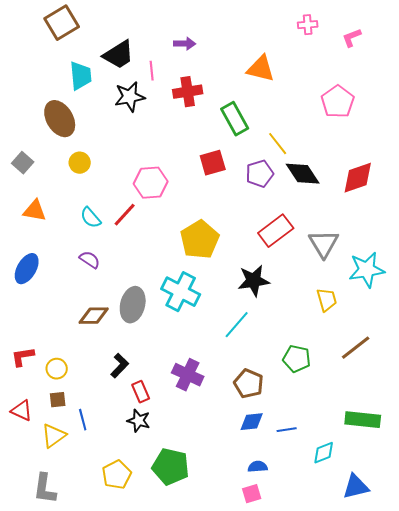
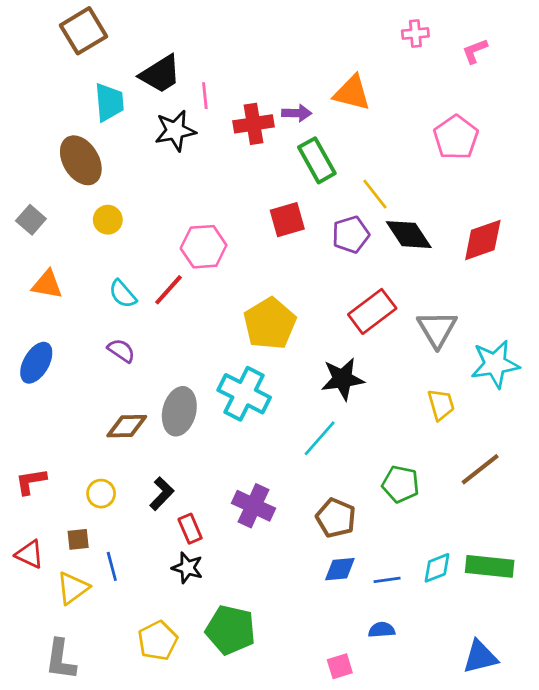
purple arrow: (185, 44) -> (297, 113), moved
yellow circle: (57, 369) -> (101, 494), moved
cyan diamond: (324, 453) -> (437, 568), moved
blue semicircle: (258, 467) -> (382, 630), moved

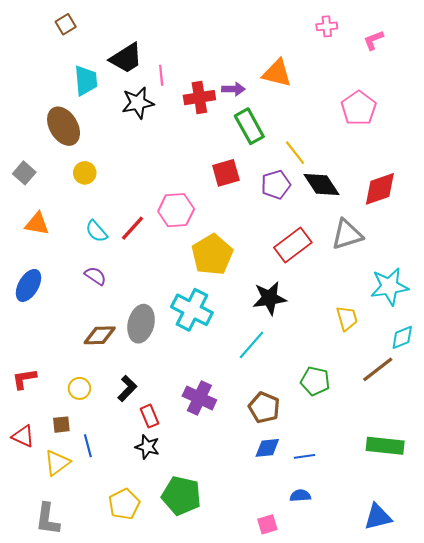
brown square: (83, 31) -> (66, 24), size x0.6
pink hexagon: (204, 247) -> (176, 210), moved
gray triangle: (437, 329) -> (347, 234), moved, turned 44
cyan diamond: (437, 568) -> (402, 337), moved

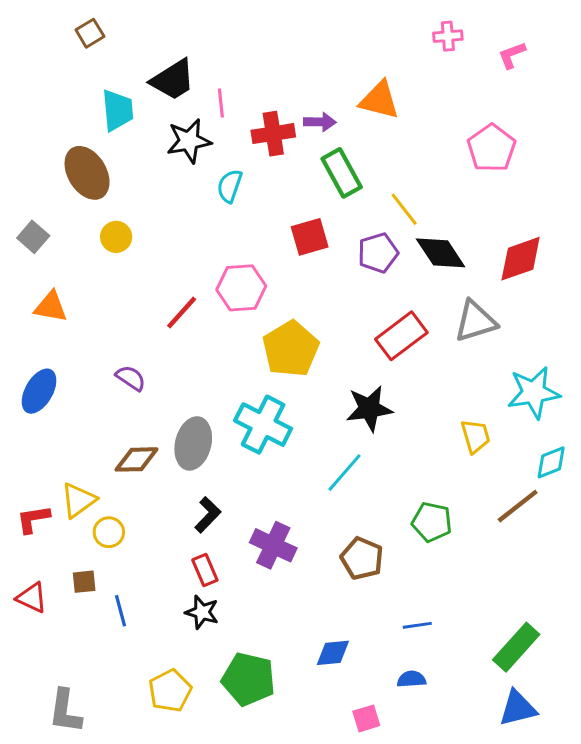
cyan semicircle: (96, 231) -> (230, 186), moved, turned 60
black L-shape: (127, 388) -> (208, 515), moved
green rectangle: (385, 446) -> (516, 647), moved, turned -54
blue diamond: (267, 448) -> (333, 653), moved
yellow triangle: (57, 463) -> (78, 500), moved

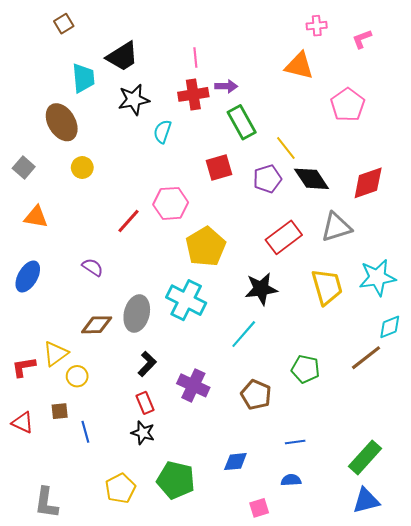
orange triangle: (379, 100) -> (299, 66), moved
pink line: (221, 103) -> (195, 57), moved
yellow trapezoid: (475, 436) -> (327, 287), moved, size x1.5

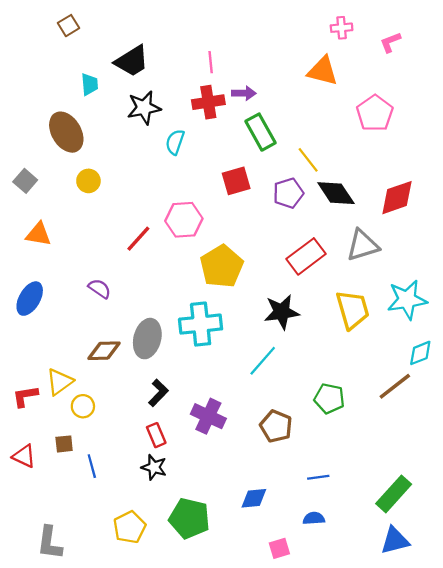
cyan trapezoid: (83, 78) -> (90, 84), size x0.7
cyan cross: (186, 300) -> (201, 324), turned -33

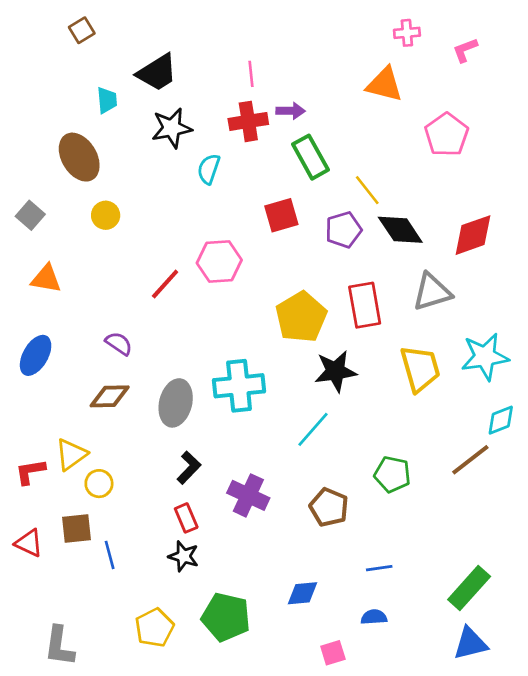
red rectangle: (306, 256) -> (365, 305), turned -63
yellow pentagon: (222, 266) -> (301, 317), moved
brown diamond: (104, 351) -> (110, 396), moved
brown square: (64, 444) -> (77, 528), size x1.4

